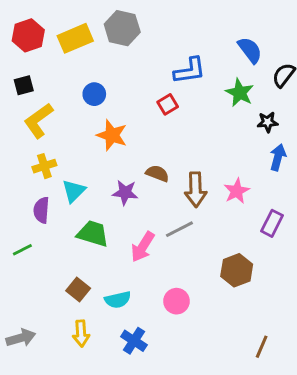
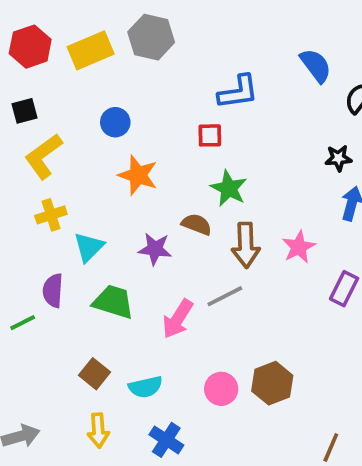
green star: (240, 93) -> (229, 188), moved
red square: (168, 104) -> (210, 135), turned 30
purple semicircle: (41, 210) -> (53, 291), moved
brown hexagon: (237, 270) -> (272, 383), moved

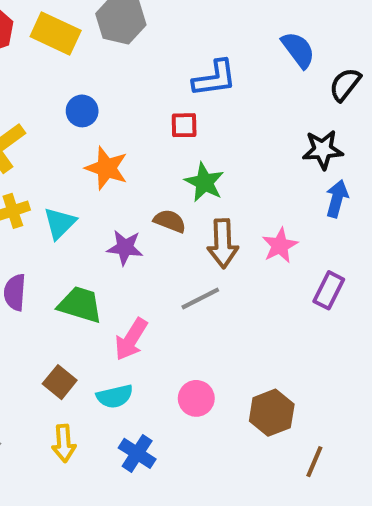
yellow rectangle: (91, 50) -> (56, 33), turned 48
black star: (338, 158) -> (323, 150), size x1.4
cyan triangle: (89, 247) -> (60, 223), moved
pink arrow: (178, 319) -> (131, 339), moved
brown hexagon: (272, 383) -> (272, 413), moved

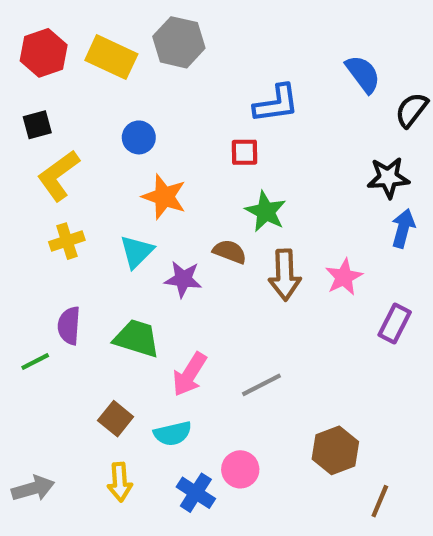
cyan triangle: (60, 223) -> (137, 252), moved
gray line: (200, 298) -> (261, 385), moved
pink circle: (196, 398) -> (240, 469), moved

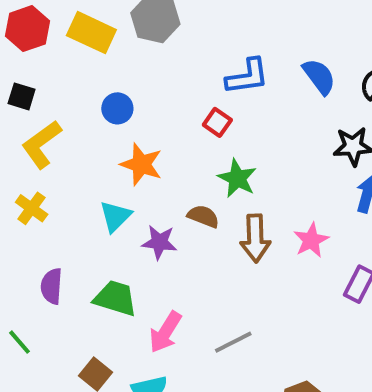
blue semicircle: (363, 74) -> (319, 76), moved
black square: (37, 125) -> (22, 96), turned 32
red square: (244, 152) -> (217, 122), turned 36
yellow cross: (67, 241) -> (32, 208), moved, turned -36
green line: (35, 362) -> (20, 342), moved, turned 76

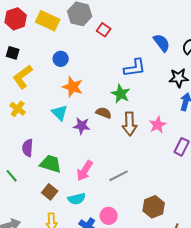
blue L-shape: (247, 76) -> (135, 68), moved
red square: (217, 122) -> (104, 30), moved
cyan triangle: (115, 216) -> (60, 113), turned -30
green trapezoid: (115, 298) -> (51, 164), moved

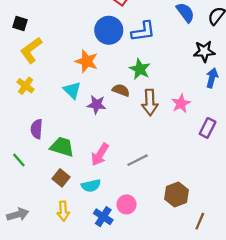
blue circle: (61, 59) -> (109, 30), moved, size x1.6
blue L-shape: (135, 68) -> (143, 31), moved

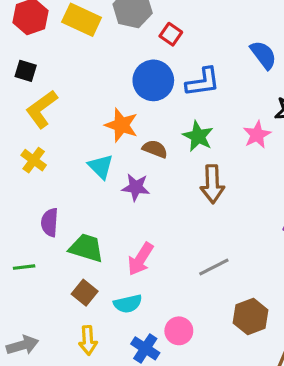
brown semicircle: (121, 90) -> (155, 149), moved
pink star: (181, 103) -> (257, 135), moved
green line: (19, 160) -> (24, 267), turned -56
gray line: (138, 160) -> (214, 267), moved

